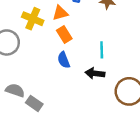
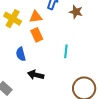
blue semicircle: (64, 60) -> (21, 54), moved
black arrow: (95, 73) -> (36, 75), moved

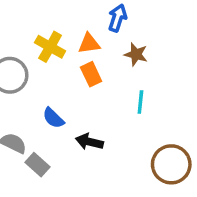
brown star: (76, 12) -> (136, 54), moved
blue semicircle: (21, 54) -> (53, 118), moved, turned -32

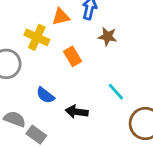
orange triangle: (89, 44) -> (61, 17), moved
cyan line: (140, 102) -> (116, 92), moved, turned -42

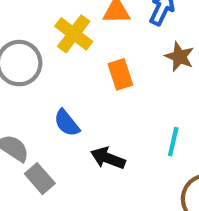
cyan line: (116, 92) -> (173, 142), turned 42

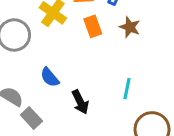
orange rectangle: (120, 74) -> (93, 26), moved
black arrow: (108, 158) -> (80, 102), turned -135

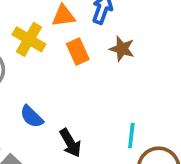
cyan line: (127, 89) -> (131, 136), moved

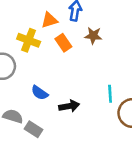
black arrow: (70, 143) -> (69, 106), turned -60

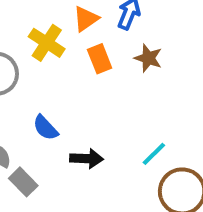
orange triangle: (49, 20) -> (86, 19), turned -30
cyan line: (110, 94) -> (154, 154), turned 36

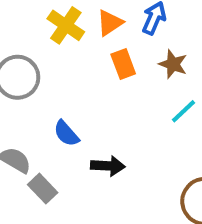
yellow cross: (47, 43) -> (66, 25), moved
cyan line: (154, 154) -> (183, 111), moved

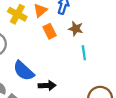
cyan line: (183, 111) -> (84, 53), turned -48
blue semicircle: (66, 133) -> (24, 71), size x1.5

